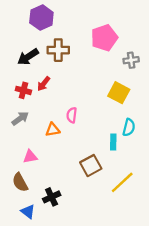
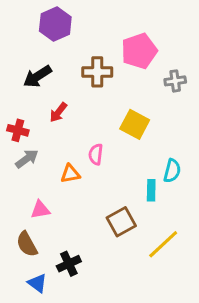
brown cross: (58, 50) -> (97, 72), moved
red cross: (23, 90) -> (18, 130), moved
yellow square: (119, 93) -> (135, 124), moved

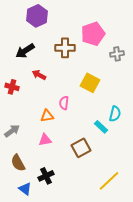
red arrow: (58, 112) -> (39, 75), turned 80
gray arrow: (27, 159) -> (12, 131), moved
cyan rectangle: (151, 190) -> (101, 127), turned -48
pink triangle: (40, 210) -> (45, 140), moved
yellow line: (163, 244) -> (109, 181), moved

